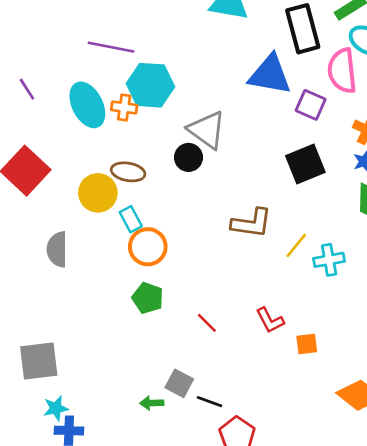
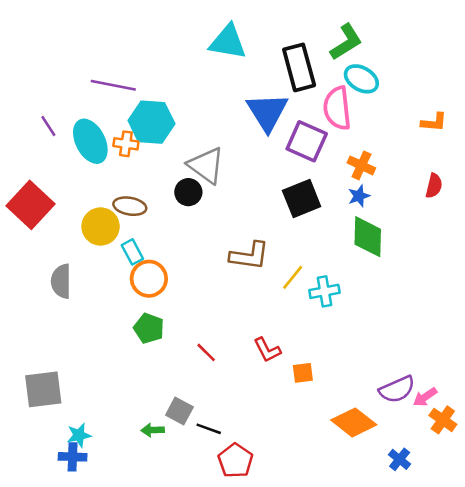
blue triangle: (270, 75) -> (267, 112), turned 48
purple line: (27, 89) -> (48, 126), moved
purple square: (311, 105) -> (307, 141), size x1.4
cyan star: (56, 408) -> (79, 435), moved

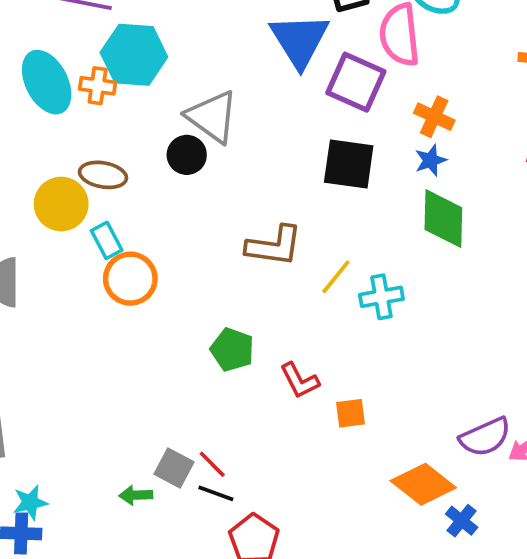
black square: (302, 199) -> (349, 164), turned 30
green pentagon: (149, 328) -> (232, 350), moved
red line: (206, 352) -> (212, 464), moved
blue cross: (400, 459) -> (462, 521), moved

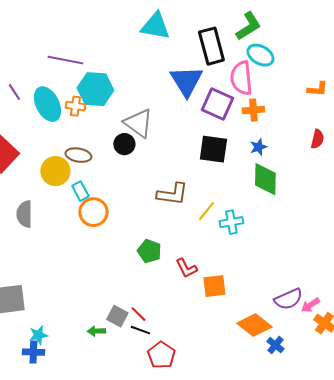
orange cross: (434, 117) -> (253, 110), moved, turned -30
orange square: (351, 413) -> (214, 286), size x1.4

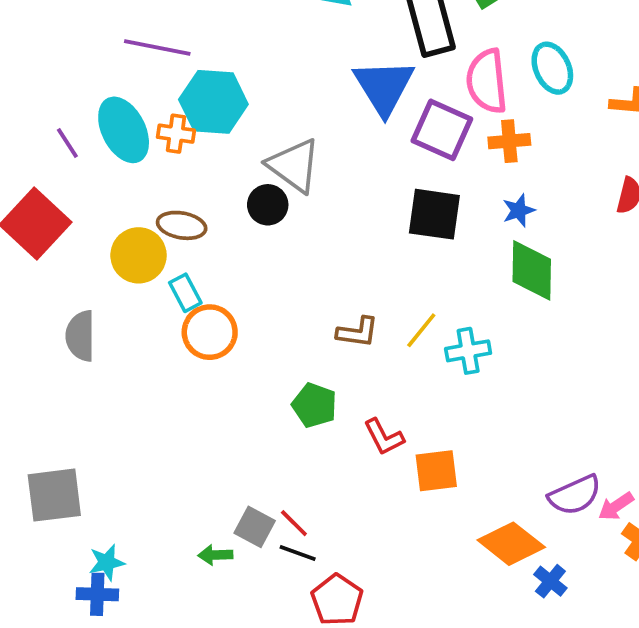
cyan ellipse: (260, 55) -> (552, 68), moved, turned 36
purple line: (14, 92) -> (67, 143), moved
brown L-shape: (172, 194) -> (358, 332), moved, size x0.7

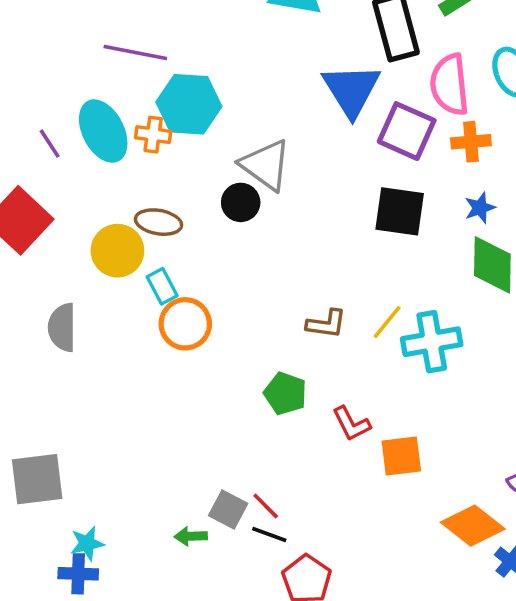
cyan cross: (468, 351) -> (432, 342), size x1.4

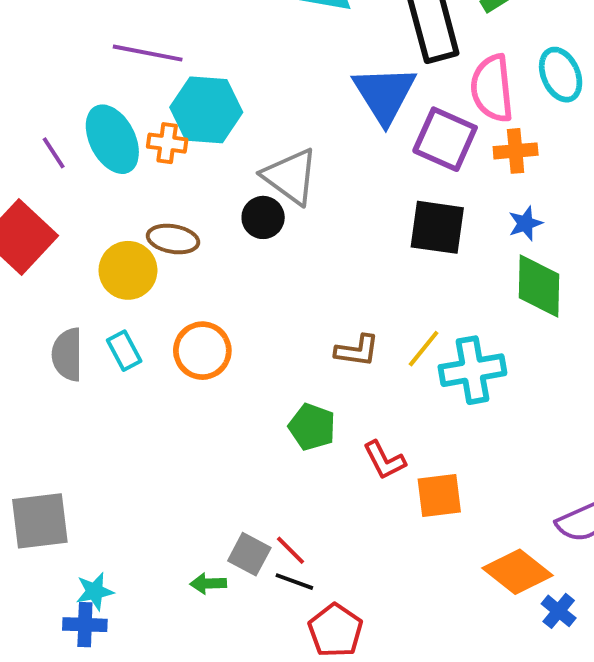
cyan rectangle: (162, 286) -> (124, 351), moved

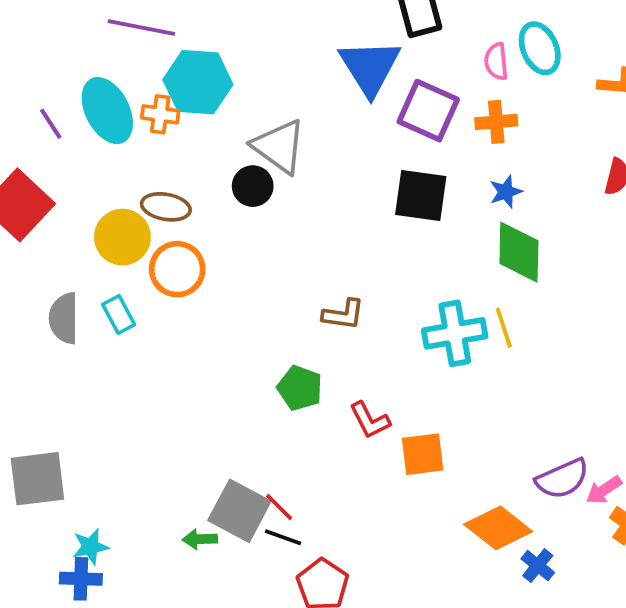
pink semicircle: (492, 88) -> (496, 61), moved, size x0.6
yellow line: (424, 349) -> (504, 328), moved, turned -57
orange circle: (202, 351) -> (177, 269), moved
gray square: (249, 554) -> (239, 511), size x1.5

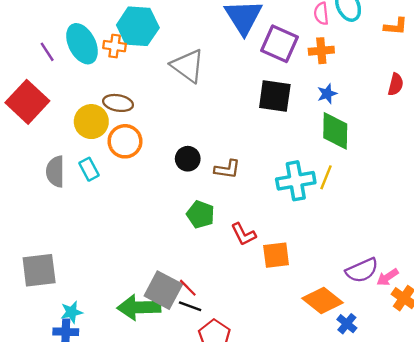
black circle: (253, 186) -> (188, 159), moved
yellow line: (504, 328) -> (326, 177), turned 40
green arrow: (200, 539) -> (139, 307), size x2.0

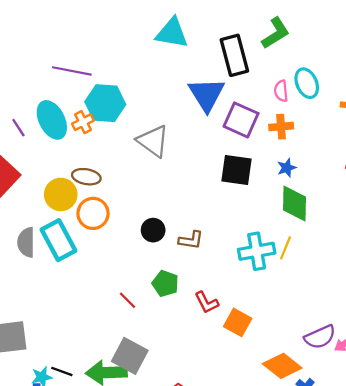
orange cross: (115, 46) -> (83, 122), turned -35
cyan rectangle: (89, 169) -> (58, 240), size x1.8
orange square: (276, 255) -> (238, 322), turned 36
red line: (188, 288) -> (128, 300), moved
black line: (190, 306) -> (62, 371), moved

